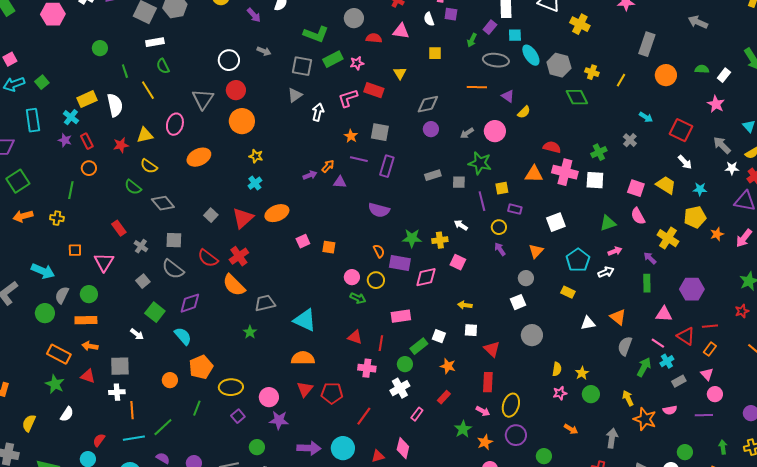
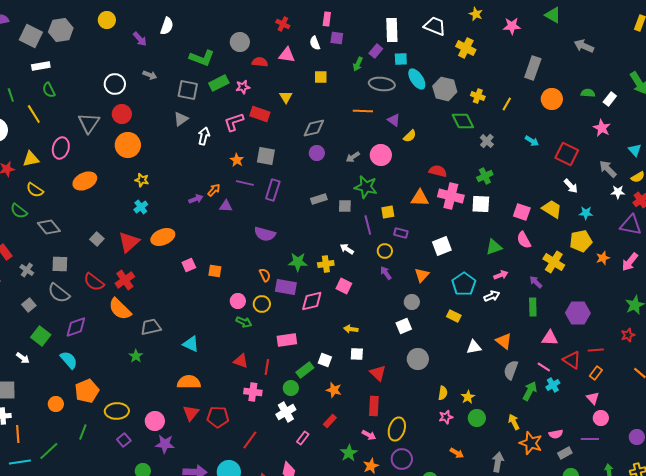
gray cross: (630, 140) -> (487, 141), moved
cyan triangle: (305, 320) -> (191, 344), size x0.7
gray rectangle: (679, 381) -> (565, 453), moved

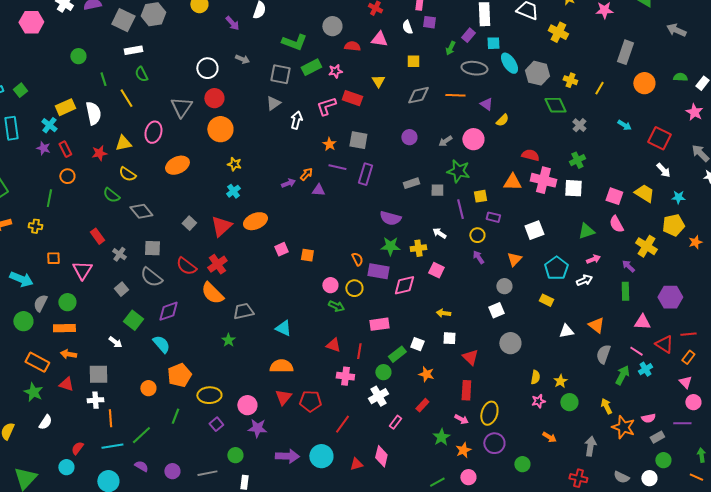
gray diamond: (314, 128) -> (418, 95), moved
purple semicircle: (265, 234) -> (390, 218), moved

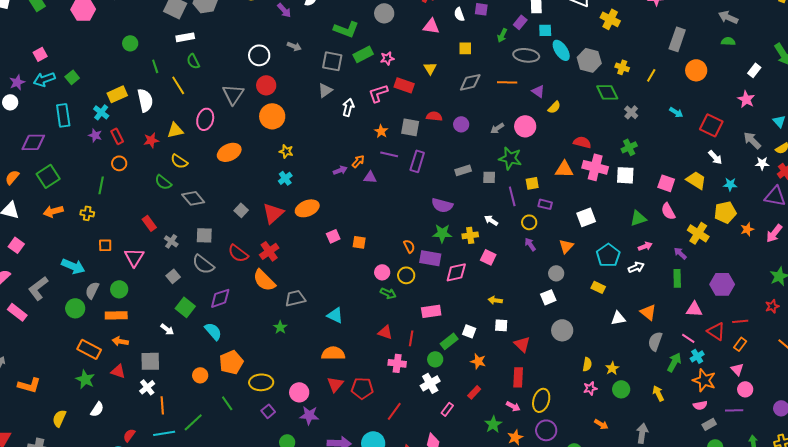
red semicircle: (352, 46) -> (434, 116), moved
green semicircle: (680, 77) -> (728, 41), moved
white cross: (95, 400) -> (147, 387), turned -35
green line: (175, 416) -> (227, 403), turned -56
orange star: (623, 427) -> (704, 380), moved

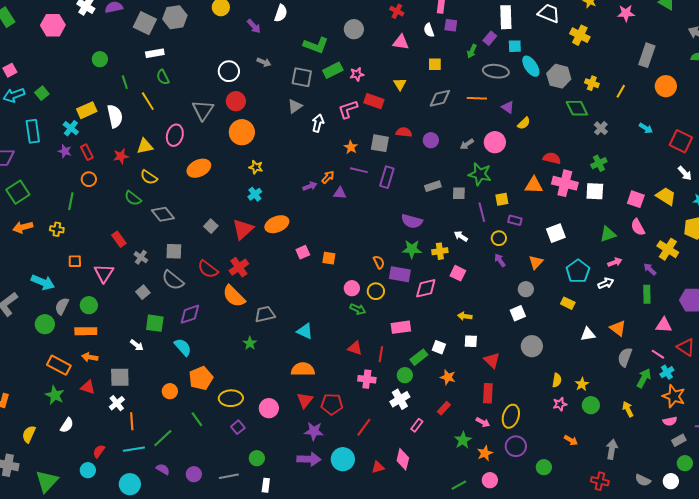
green square: (185, 307) -> (155, 323), turned -30
purple star: (309, 415) -> (314, 431), moved

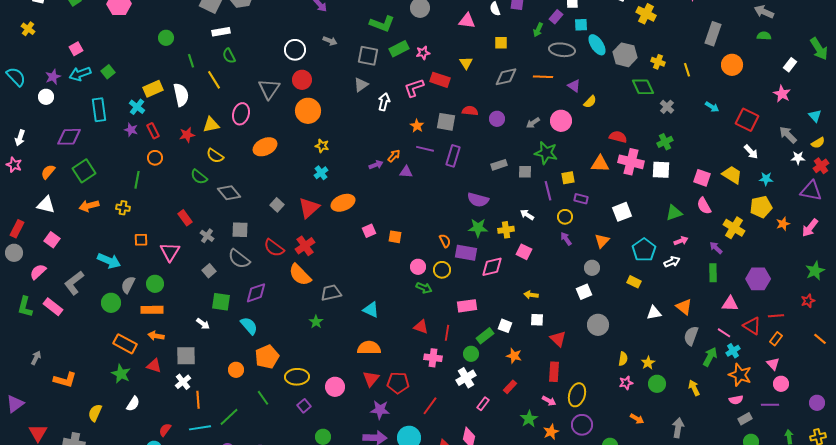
yellow line: (621, 91) -> (687, 70), turned -48

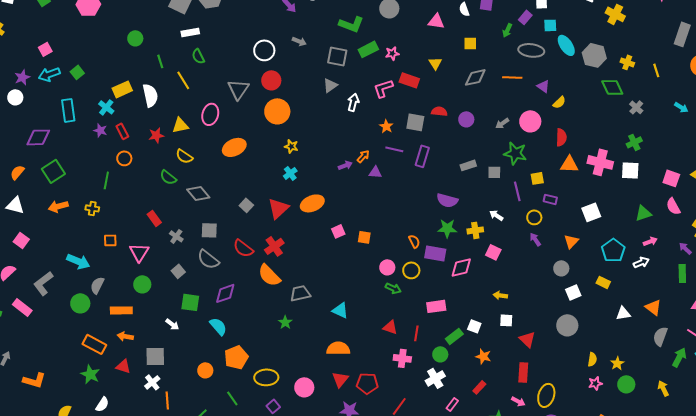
red semicircle: (618, 137) -> (561, 137), moved, turned 78
green circle: (155, 284) -> (142, 284), moved
white square: (584, 292) -> (573, 292), moved

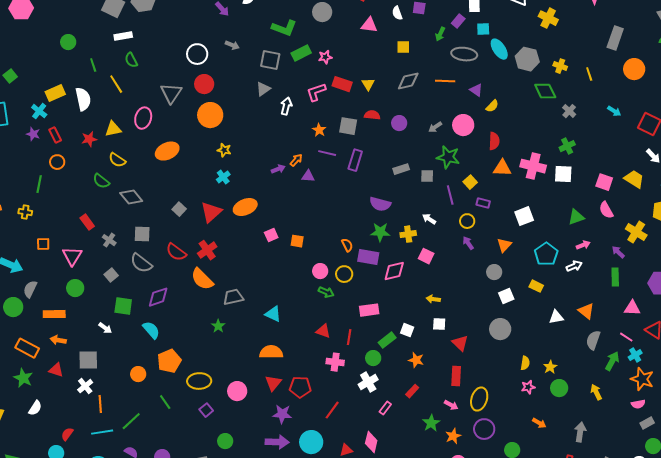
yellow triangle: (435, 63) -> (368, 84), moved
yellow square: (537, 178) -> (470, 182), turned -32

